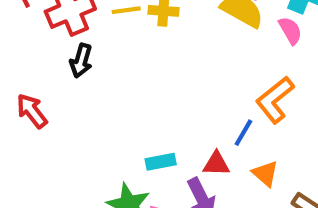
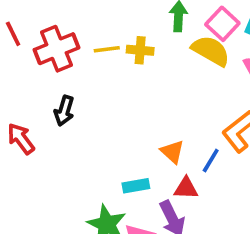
black arrow: (81, 61) -> (64, 111), moved
orange triangle: (265, 174) -> (172, 152), moved

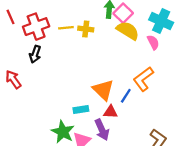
pink square: (222, 24) -> (123, 13), moved
black arrow: (64, 111) -> (35, 54), moved
orange triangle: (172, 152) -> (103, 90), size x1.5

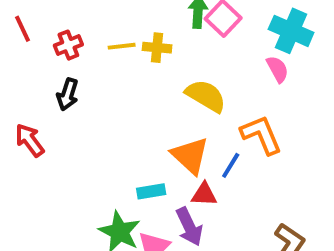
red cross: (36, 27) -> (68, 45), size x0.6
yellow semicircle: (128, 31) -> (206, 96), moved
orange L-shape: (143, 79) -> (261, 135), turned 105

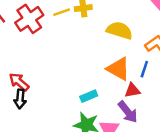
red cross: (68, 45) -> (29, 19), size x1.6
black arrow: (68, 94) -> (20, 99), moved
cyan rectangle: (151, 191) -> (89, 96), moved

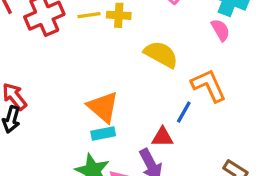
orange triangle: (118, 69) -> (103, 107), moved

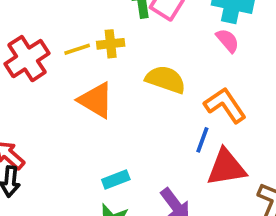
orange triangle: (103, 107) -> (96, 100), moved
red triangle: (162, 137) -> (226, 167), moved, size x1.6

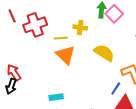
yellow line: (77, 49) -> (61, 38), moved
cyan rectangle: (116, 179) -> (56, 97), moved

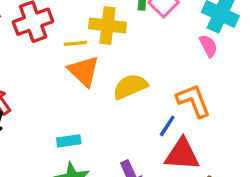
yellow cross: (80, 28) -> (107, 26), size x1.5
yellow semicircle: (104, 53) -> (130, 87), moved, turned -55

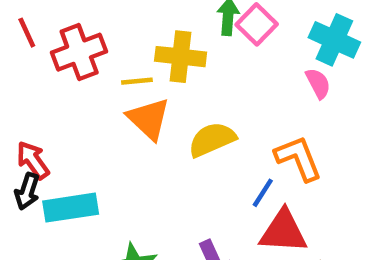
cyan rectangle: (69, 141) -> (71, 208), moved, size x1.6

